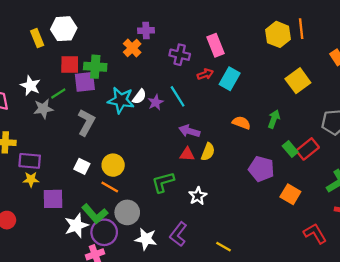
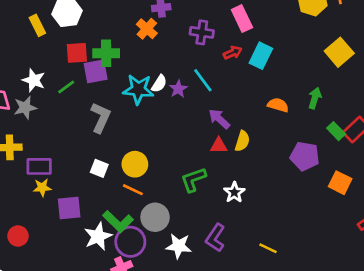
gray star: (43, 109) -> (25, 108), moved
purple arrow: (189, 131) -> (219, 119), turned 30

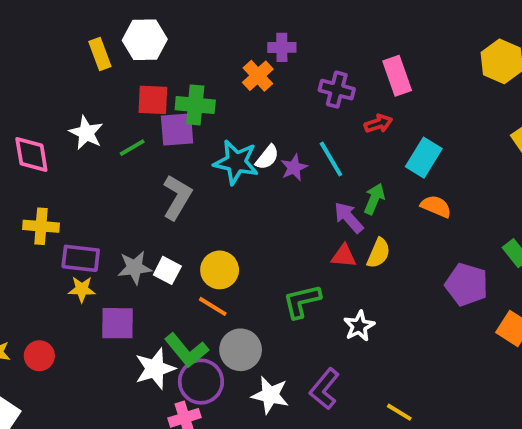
cyan rectangle: (261, 56) -> (424, 158), moved
green arrow: (315, 98) -> (374, 199), moved
gray star: (25, 108) -> (135, 268), moved

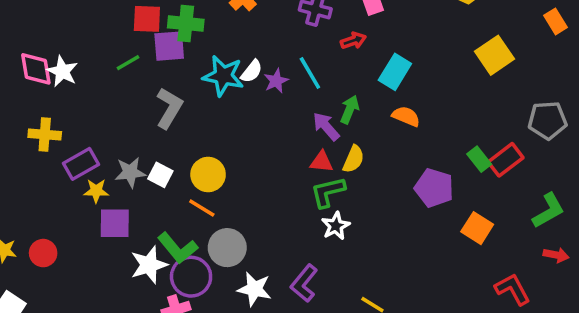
white star: (86, 133) -> (62, 71), moved
purple rectangle: (81, 258) -> (81, 164), turned -36
yellow star: (82, 289) -> (96, 191), moved
green L-shape: (302, 301) -> (328, 192), moved

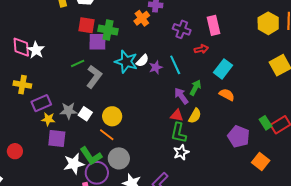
green line: (128, 63) -> (78, 63), moved
green L-shape: (328, 192) -> (179, 133), turned -70

